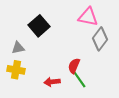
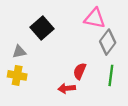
green line: (79, 79) -> (111, 75), moved, turned 42
red arrow: (52, 82) -> (67, 88), moved

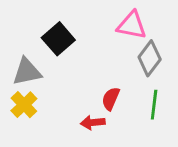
gray triangle: (19, 52) -> (27, 72), size x1.5
yellow cross: (17, 75) -> (24, 105), turned 36

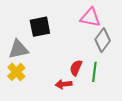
black square: (58, 39) -> (40, 27), turned 30
green line: (154, 105) -> (94, 72), moved

